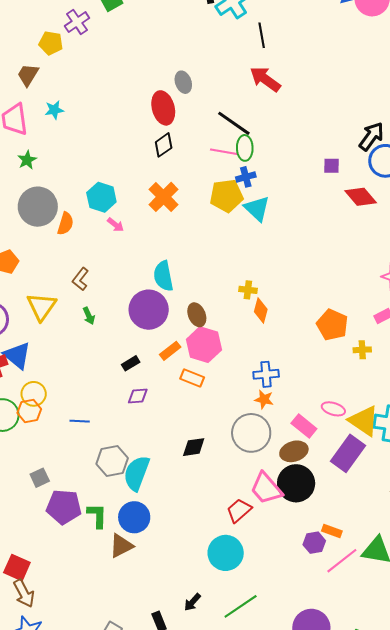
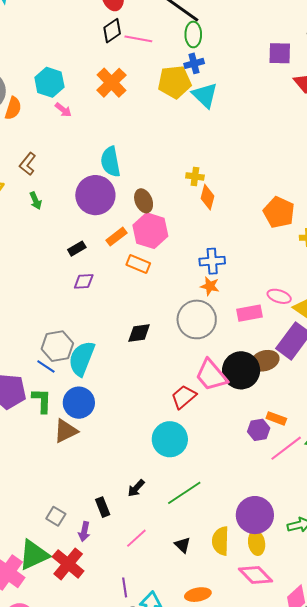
pink line: (224, 152) -> (138, 39), moved
purple square: (331, 166) -> (280, 53), size x1.4
blue line: (80, 421) -> (46, 366), moved, turned 30
pink rectangle: (304, 426) -> (250, 313), turned -50
brown ellipse: (294, 451) -> (265, 361), moved

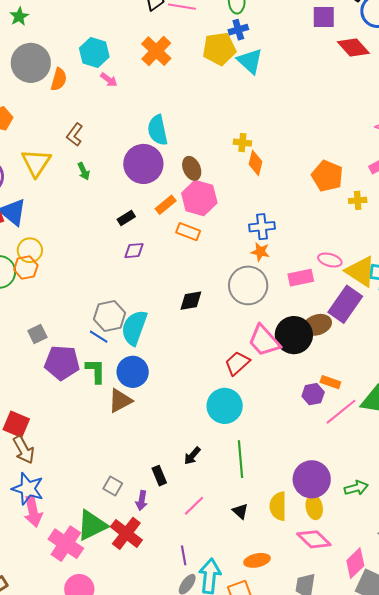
green line: (184, 493) -> (240, 459), turned -60

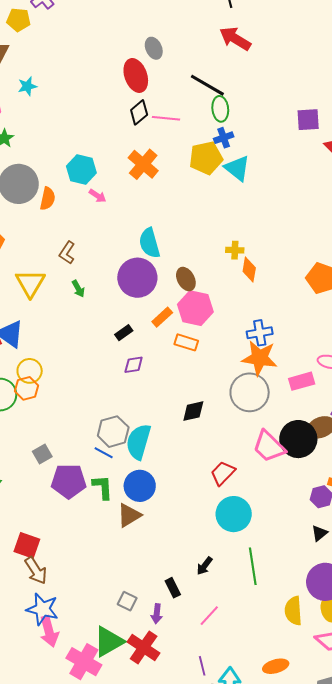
orange star: (260, 252) -> (260, 358), size x1.8
red trapezoid: (237, 363) -> (223, 473), moved
black triangle: (240, 511) -> (319, 533), moved, turned 42

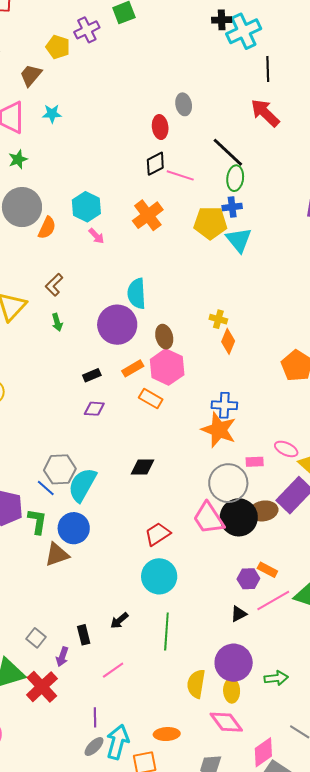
red ellipse: (136, 75) -> (160, 127), size x0.7
pink rectangle: (302, 381) -> (255, 462), size x0.7
gray circle: (250, 392) -> (228, 483), moved

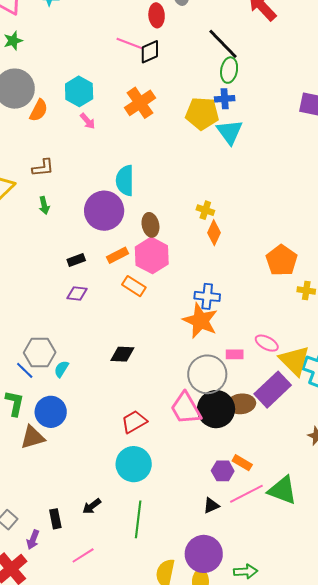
pink line: (180, 175) -> (130, 44), moved
brown L-shape: (54, 285) -> (43, 168), turned -145
cyan semicircle: (82, 485) -> (61, 369), size x0.5

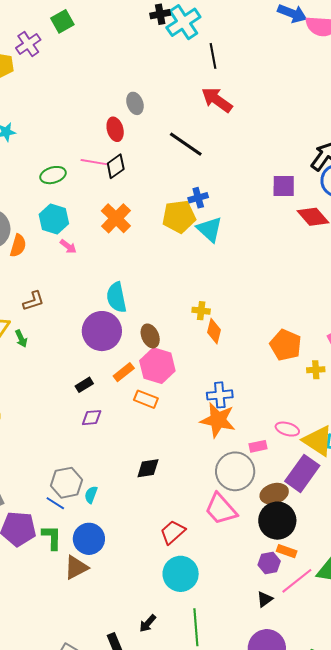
green ellipse: (229, 70) -> (53, 175), moved, turned 75
green arrow: (44, 205) -> (21, 339), moved
black circle: (216, 409) -> (277, 521), moved

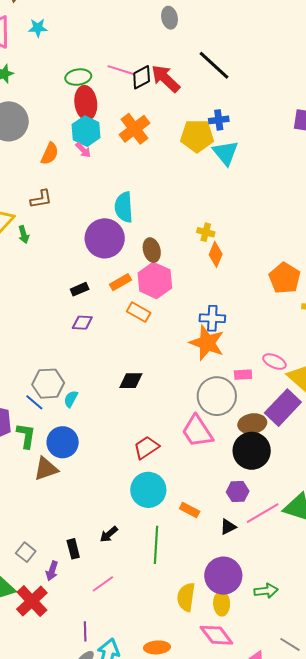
red arrow: (217, 100) -> (166, 79), moved
red ellipse: (115, 129) -> (86, 103), moved, size x1.4
cyan hexagon: (54, 219) -> (86, 131), moved
orange semicircle: (18, 246) -> (50, 154), moved
orange rectangle: (287, 551) -> (190, 510), moved

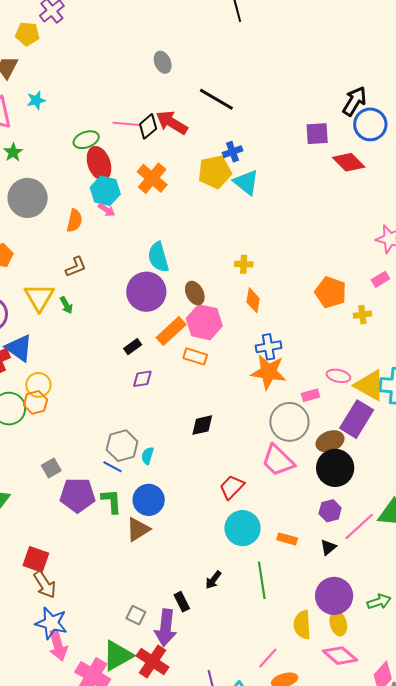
orange diamond: (216, 254) -> (253, 300), moved
orange rectangle: (120, 282) -> (171, 331), size x1.4
purple arrow: (52, 571) -> (166, 628), size x1.8
pink line: (103, 584) -> (268, 658), moved

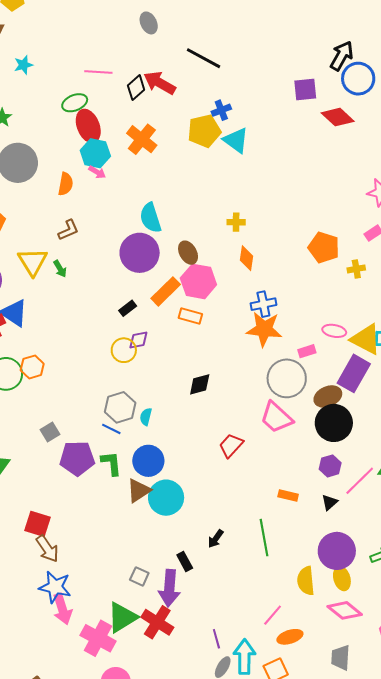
pink line: (127, 124) -> (98, 72), moved
yellow circle: (38, 385) -> (124, 350), moved
cyan circle: (243, 528) -> (166, 498), moved

